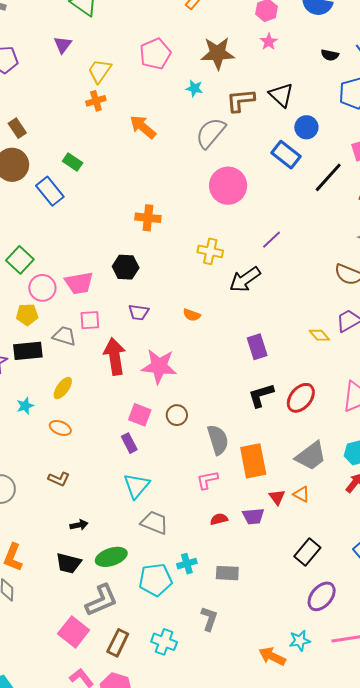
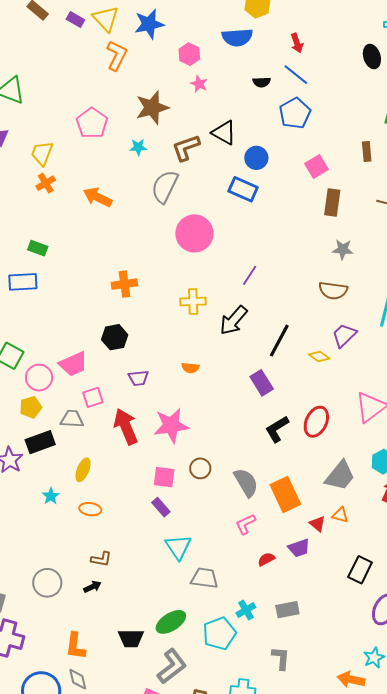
black line: (328, 177) -> (279, 341), moved
blue rectangle: (50, 191) -> (23, 282), turned -40
black arrow: (79, 525) -> (92, 587), moved

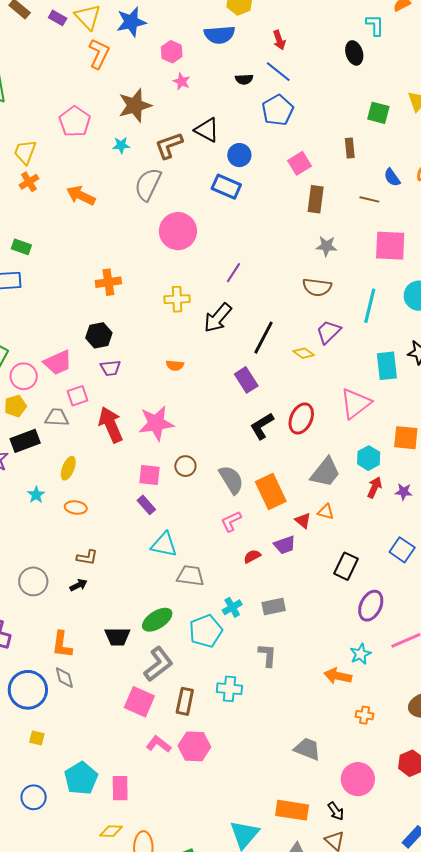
purple trapezoid: (138, 378) -> (110, 368), moved
cyan triangle: (178, 547) -> (164, 545), turned -44

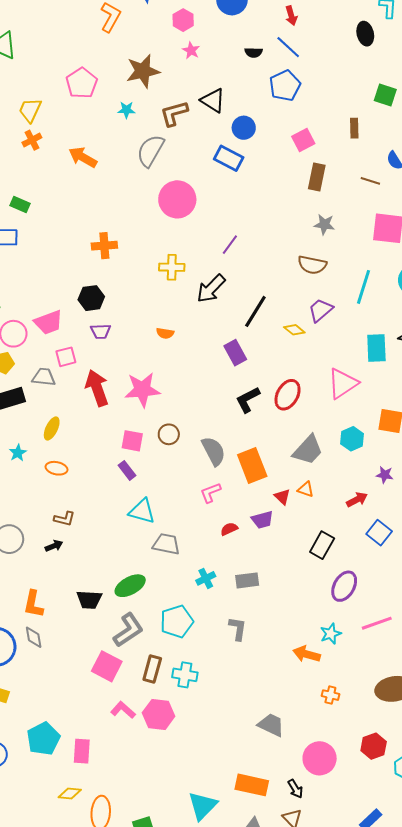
red arrow: (374, 487) -> (357, 500), moved, turned 35
cyan pentagon: (206, 631) -> (177, 621), moved
cyan cross: (229, 689) -> (185, 675), moved

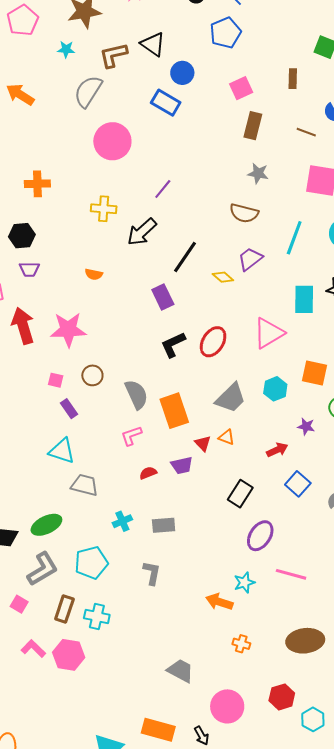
pink square: (132, 441) -> (56, 380), size x0.7
purple rectangle: (127, 470) -> (69, 409), moved
pink line: (377, 623) -> (291, 574), turned 32
pink square: (107, 666) -> (19, 604), size x0.6

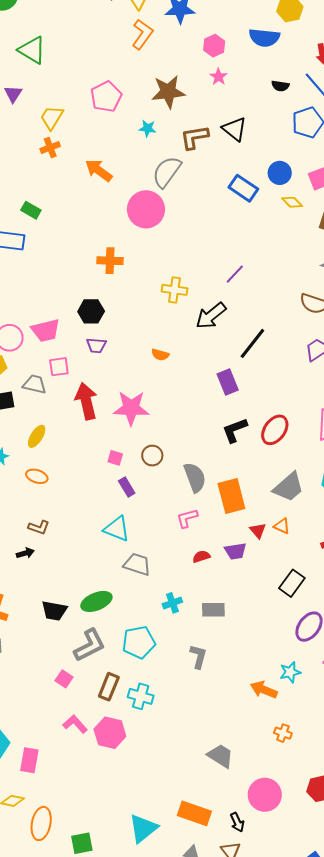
blue circle: (182, 73) -> (280, 173), moved
pink circle: (112, 141) -> (146, 209), moved
yellow diamond: (223, 277) -> (292, 202), moved

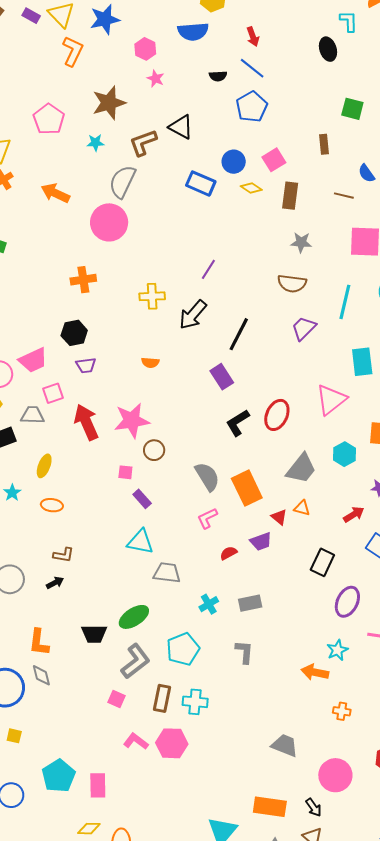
brown circle: (152, 456) -> (154, 450), moved

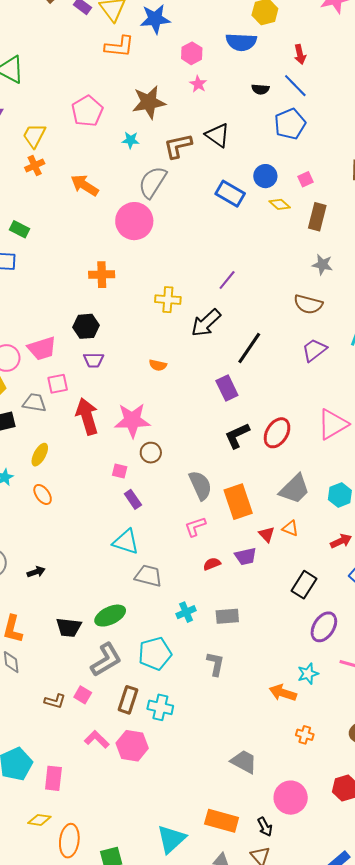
orange L-shape: (73, 51) -> (119, 47), turned 64
pink square: (274, 160) -> (306, 179), size x0.7
cyan hexagon: (344, 454) -> (340, 495), moved
orange ellipse: (52, 505) -> (43, 494), turned 40
brown L-shape: (63, 555) -> (55, 701), moved

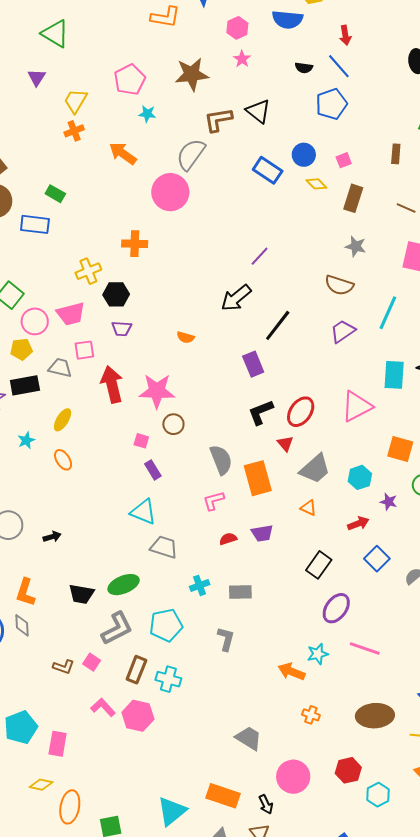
cyan star: (131, 140) -> (147, 114), moved
yellow cross: (168, 300) -> (88, 271), moved, turned -30
red triangle: (267, 534) -> (285, 444), moved

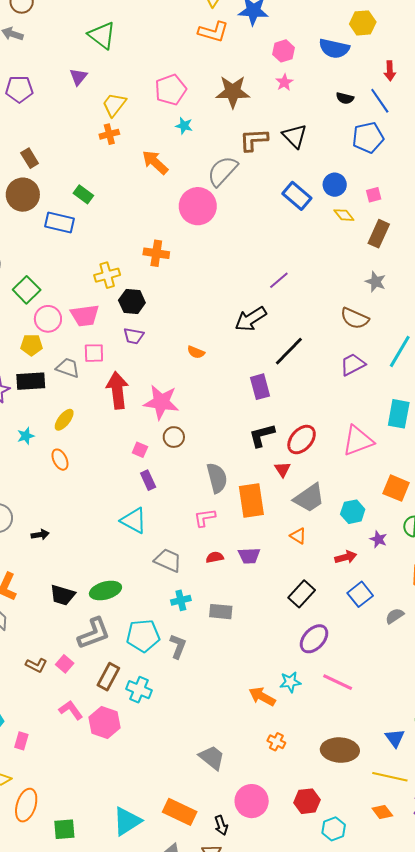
gray trapezoid: (164, 547) -> (168, 560), moved
gray L-shape: (226, 639) -> (178, 646), moved
pink rectangle: (58, 744) -> (21, 741), size x0.7

